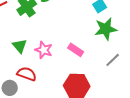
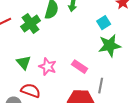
gray line: (113, 60) -> (101, 86), moved, turned -35

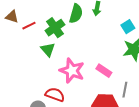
green triangle: (24, 63) -> (48, 50), moved
pink star: (48, 67) -> (72, 71), size x1.4

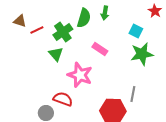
cyan square: (128, 27) -> (136, 31), turned -32
pink rectangle: (104, 71) -> (100, 49), moved

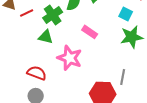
green triangle: (56, 54) -> (46, 37), turned -35
red semicircle: (63, 99) -> (37, 73), moved

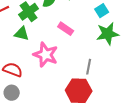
cyan square: (126, 14) -> (102, 11), turned 32
gray line: (123, 77) -> (89, 67), moved

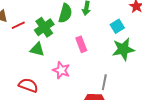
pink rectangle: (66, 29) -> (81, 44), turned 35
pink star: (46, 55) -> (61, 70), size x0.7

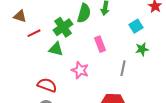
red line: (18, 25) -> (34, 33), moved
green star: (123, 49) -> (142, 49), size x0.6
gray line: (104, 82) -> (123, 68), moved

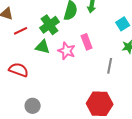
pink star: (80, 70) -> (67, 51), moved
red semicircle: (47, 85) -> (19, 70), moved

